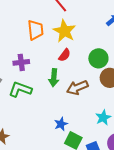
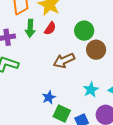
green arrow: (54, 78) -> (30, 28), moved

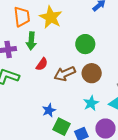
red semicircle: (50, 28) -> (42, 64), moved
brown circle: (96, 50) -> (92, 73), moved

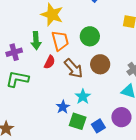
orange trapezoid: (22, 17) -> (60, 41), moved
brown arrow: (65, 74) -> (73, 68), turned -100
cyan star: (91, 103) -> (83, 97), moved

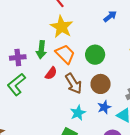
orange trapezoid: (60, 41) -> (65, 54), turned -40
green L-shape: (17, 79) -> (16, 84), turned -60
blue star: (63, 107) -> (104, 107), moved

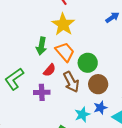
green circle: (95, 55) -> (88, 63), moved
purple cross: (18, 57) -> (42, 92), moved
cyan star: (78, 113) -> (82, 114), moved

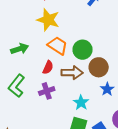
green arrow: (41, 46) -> (20, 49), moved, turned -102
brown arrow: (71, 82) -> (72, 73), turned -45
cyan star: (82, 114) -> (81, 103), moved

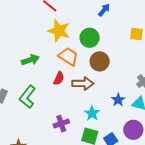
green circle: (83, 50) -> (90, 38), moved
brown circle: (99, 67) -> (100, 61), moved
purple cross: (47, 91) -> (61, 124), moved

